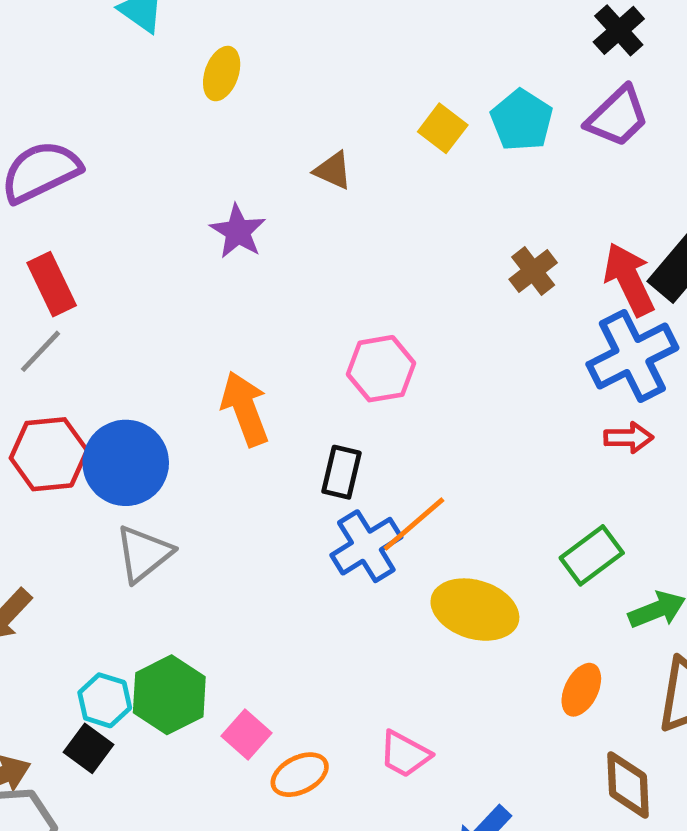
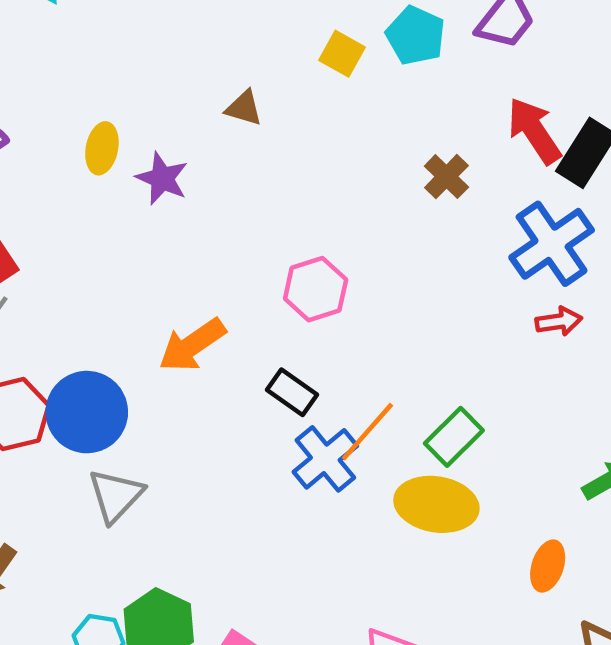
yellow ellipse: (222, 74) -> (102, 148), moved
red arrow: (629, 279) -> (534, 131), moved
orange arrow: (245, 409) -> (192, 345), turned -96
black rectangle: (341, 472) -> (292, 392), turned -60
green rectangle: (592, 555) -> (454, 437), moved

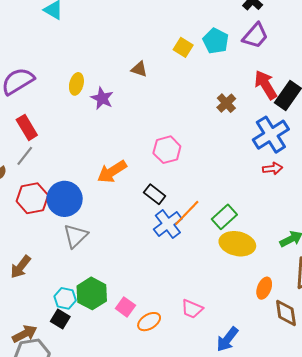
yellow ellipse: (436, 504) -> (237, 244), moved
orange ellipse: (548, 566) -> (264, 288), moved

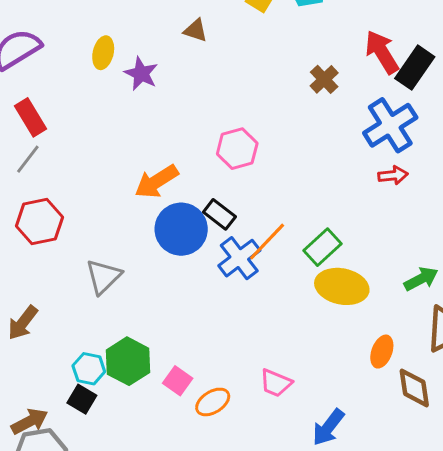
blue circle: (65, 199) -> (181, 229), moved

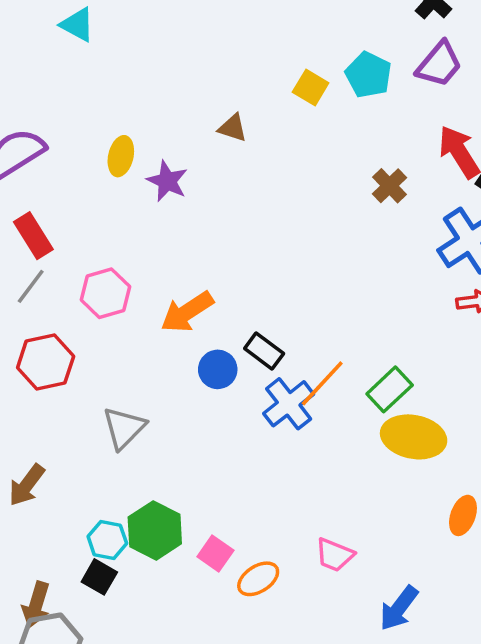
pink hexagon: (237, 149) -> (105, 293), moved
blue circle: (181, 229) -> (218, 369), size x0.6
brown arrow: (30, 421) -> (36, 605), turned 135

